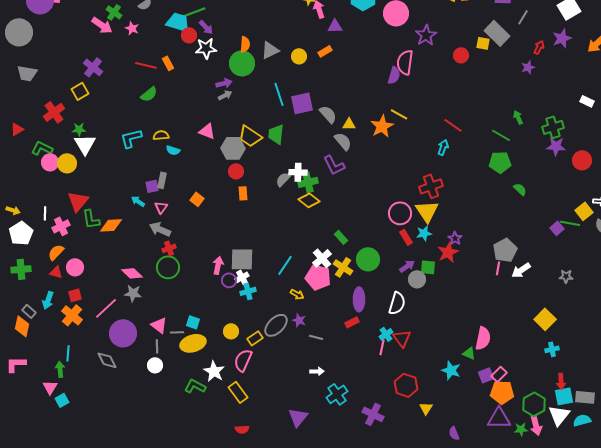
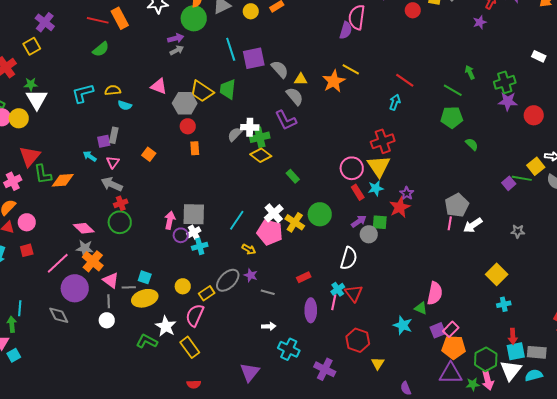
orange rectangle: (168, 63) -> (120, 18), size x1.5
green rectangle: (341, 237) -> (293, 176), moved
purple ellipse: (359, 299) -> (311, 310), moved
orange cross: (72, 315) -> (93, 261), moved
cyan cross: (337, 394) -> (289, 349), turned -30

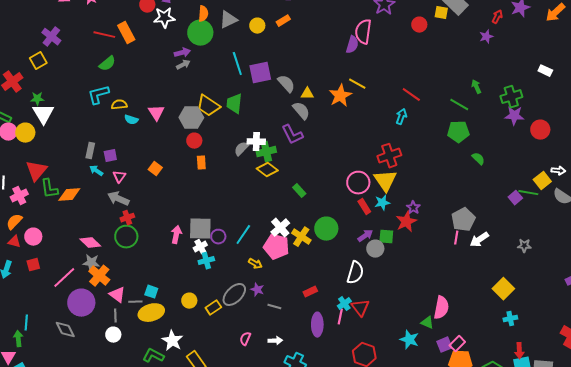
pink triangle: (159, 86) -> (156, 113), moved, turned 36
cyan L-shape: (83, 93) -> (98, 95), moved
gray rectangle: (114, 135) -> (90, 151), moved
purple circle: (181, 235) -> (218, 237), moved
pink semicircle: (195, 315) -> (245, 339), moved, size x0.6

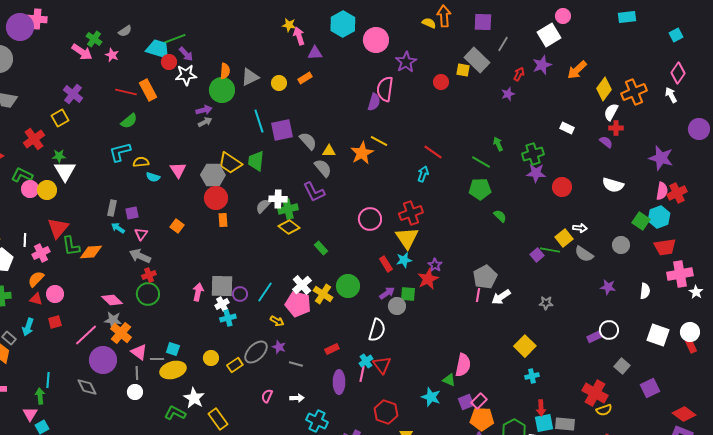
red circle: (194, 141) -> (216, 198), size x1.5
pink circle: (358, 183) -> (370, 219), moved

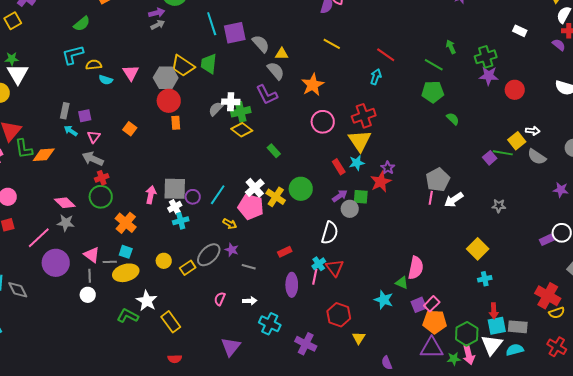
orange star: (362, 153) -> (313, 85), moved
orange cross: (121, 333) -> (126, 223), moved
gray diamond: (87, 387) -> (18, 290), moved

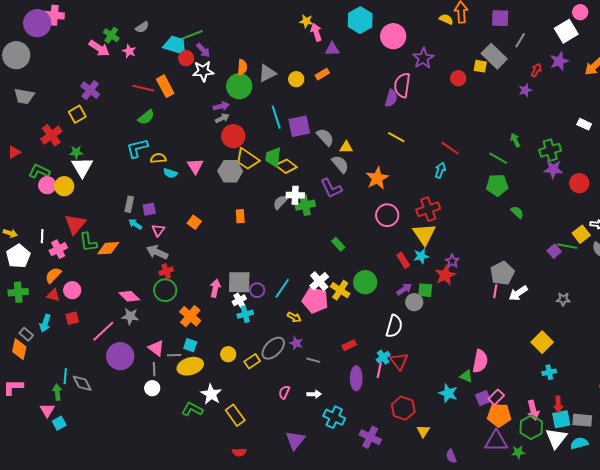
red circle: (169, 101) -> (233, 136), moved
yellow diamond: (242, 130) -> (286, 166), moved
pink arrow: (469, 355) -> (533, 410), moved

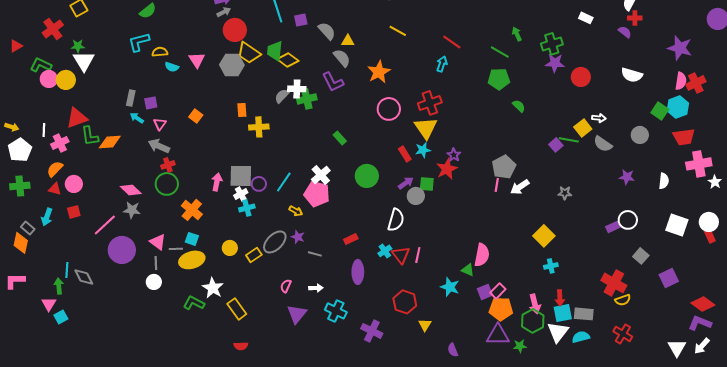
purple square: (299, 126) -> (301, 20), size x0.6
red triangle: (75, 224) -> (77, 118), turned 30
yellow cross: (340, 290) -> (259, 127), moved, turned -36
pink line: (379, 370) -> (418, 255), moved
purple triangle: (295, 440) -> (297, 314), moved

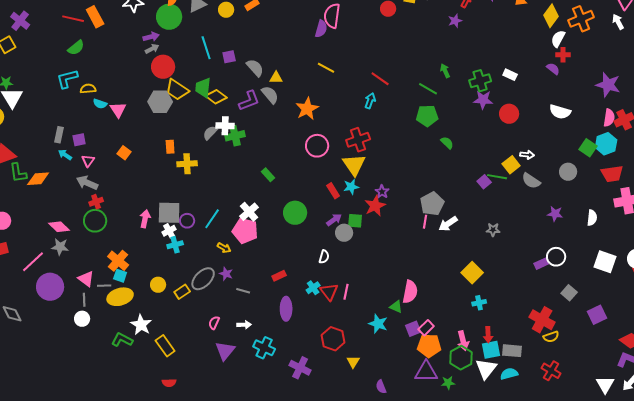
white rectangle: (586, 18) -> (510, 75), moved
pink triangle: (197, 60) -> (118, 110), moved
purple L-shape: (333, 82) -> (249, 101), moved, turned -85
orange cross: (192, 210) -> (118, 261), moved
white semicircle: (396, 220) -> (324, 257), size x0.6

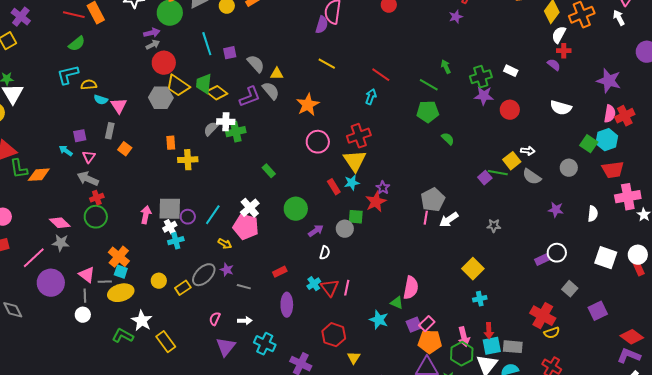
gray rectangle: (59, 135) -> (110, 131), moved
purple arrow: (334, 220) -> (316, 231), moved

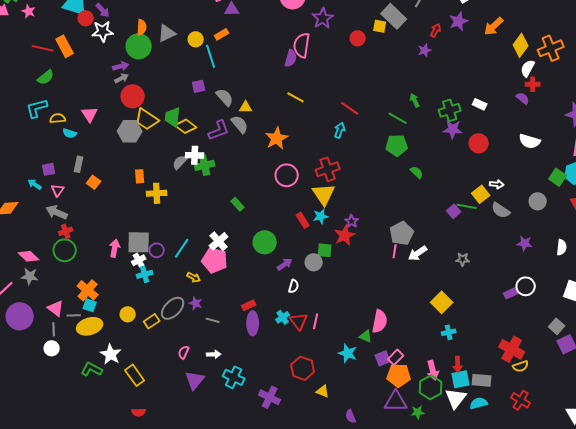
cyan line: (207, 44) -> (211, 56), moved
pink triangle: (119, 106) -> (90, 114), moved
gray square: (570, 289) -> (557, 326), moved
purple ellipse: (287, 305) -> (253, 323), moved
yellow triangle: (354, 358) -> (323, 391), turned -40

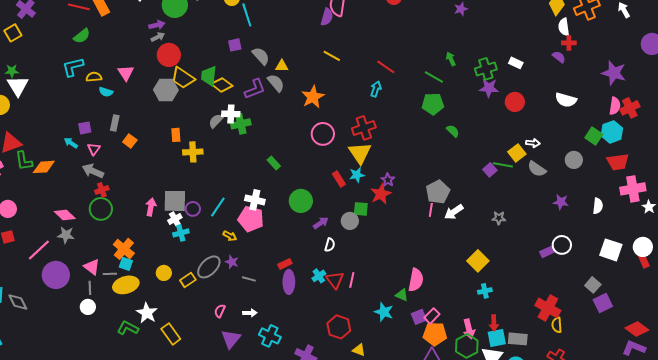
white semicircle: (528, 68) -> (564, 27), turned -36
white cross: (219, 241) -> (255, 200), turned -36
yellow semicircle: (521, 366) -> (557, 325), turned 105

